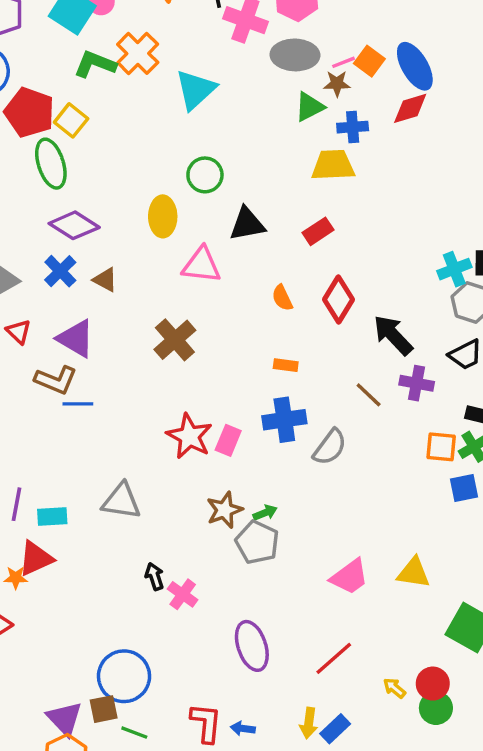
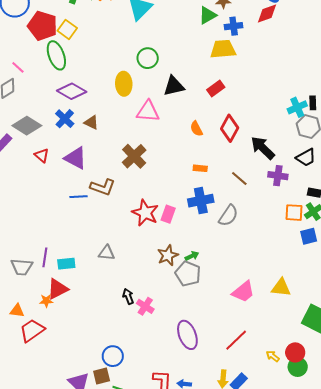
brown L-shape: (56, 380) -> (103, 187), moved
brown line: (369, 395) -> (239, 179), moved
gray triangle: (121, 501) -> (107, 253), size x0.7
blue circle: (124, 676) -> (113, 356), size x0.7

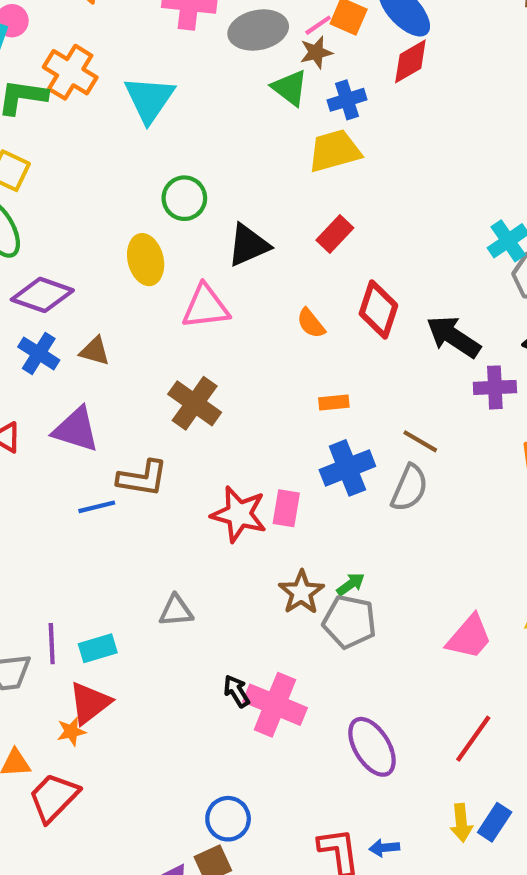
green triangle: (208, 15) -> (290, 88), turned -42
brown line: (239, 179) -> (420, 441), moved
pink cross: (145, 306) -> (275, 705), size x1.6

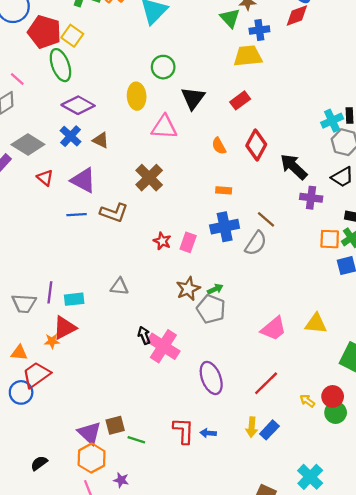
black triangle: (248, 245) -> (193, 98), turned -40
blue line: (97, 507) -> (77, 215), moved
red star: (239, 514) -> (162, 241), size x0.6
blue circle: (228, 819) -> (21, 392), moved

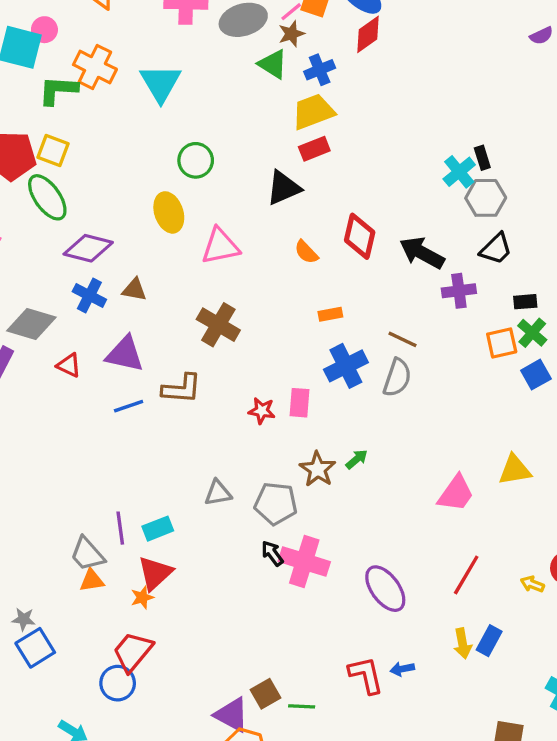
black triangle: (193, 98) -> (284, 188), moved, turned 45
red rectangle: (240, 100) -> (314, 149), moved, turned 30
gray trapezoid: (24, 303) -> (87, 554), turned 60
gray pentagon: (211, 309) -> (276, 504), moved
orange triangle: (19, 353) -> (92, 580), moved

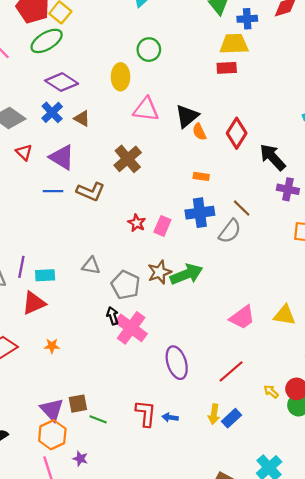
black triangle: (284, 188) -> (187, 116), moved, turned -35
green ellipse: (47, 197) -> (47, 41), turned 76
green arrow: (357, 459) -> (186, 274), size x2.0
orange star: (142, 597) -> (52, 346), moved

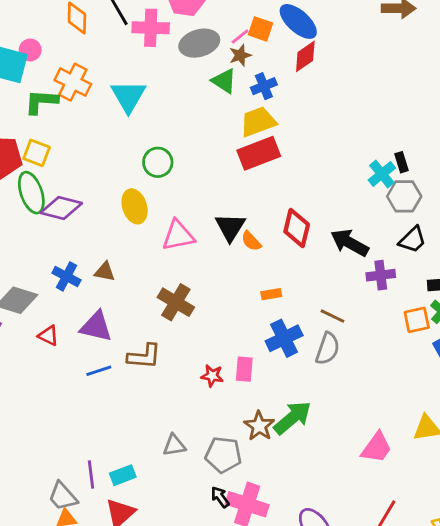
green ellipse: (47, 41) -> (31, 193), turned -60
red rectangle: (227, 68) -> (259, 153), size x1.6
purple diamond: (62, 82) -> (61, 208), moved

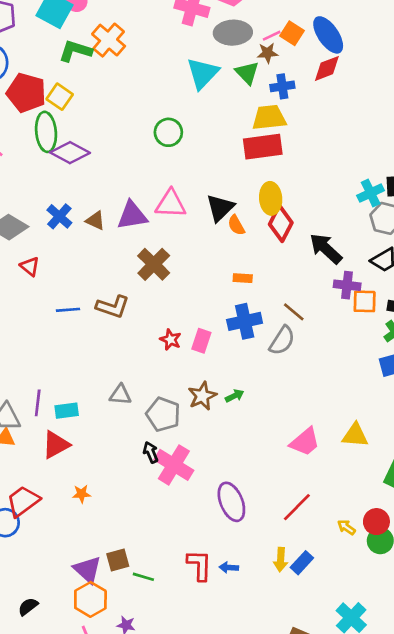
cyan triangle: (128, 96) -> (203, 73), moved
yellow ellipse: (135, 206) -> (271, 198), moved
orange square: (417, 320) -> (365, 301), moved
purple triangle: (96, 327) -> (132, 215), moved, turned -36
green arrow: (292, 418) -> (235, 396), size x0.5

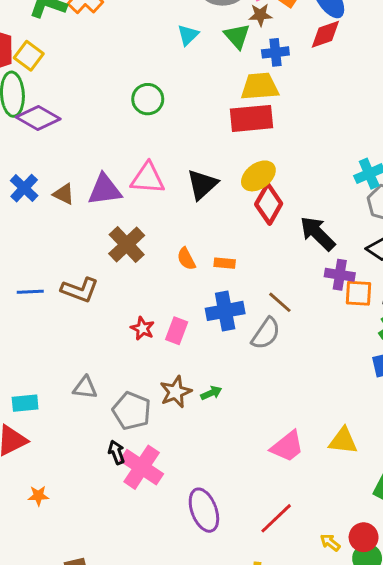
cyan triangle: (203, 73) -> (188, 35), size x0.6
yellow ellipse: (271, 198) -> (258, 176), turned 56
orange semicircle: (236, 225) -> (186, 259), moved

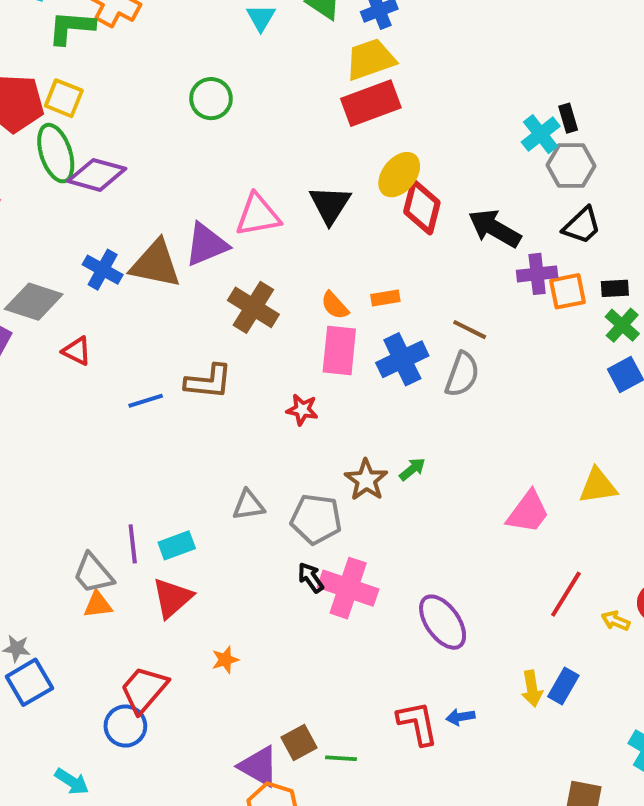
green circle: (148, 99) -> (211, 99), moved
brown triangle: (64, 194) -> (156, 264), size x1.8
pink rectangle: (177, 331) -> (339, 351), moved, size x1.4
red line: (276, 518) -> (566, 594), moved

